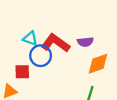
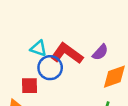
purple semicircle: (85, 42) -> (100, 52), turned -42

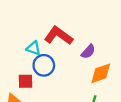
red L-shape: (67, 54) -> (59, 36), moved

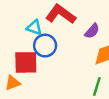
red square: (26, 81) -> (26, 62), size x1.5

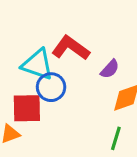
cyan triangle: (34, 27) -> (37, 65), size x1.6

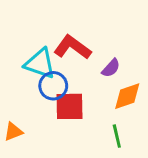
red square: (27, 108) -> (70, 106), moved
green line: (116, 138) -> (117, 136), turned -30

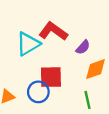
cyan triangle: (40, 64) -> (28, 44), turned -50
blue circle: (53, 86) -> (38, 92), moved

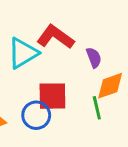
purple semicircle: (83, 47) -> (94, 58), turned -63
green line: (88, 100) -> (97, 108), moved

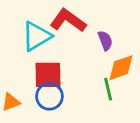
red square: (52, 96) -> (48, 75), moved

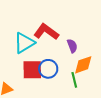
blue circle: (49, 96) -> (48, 69), moved

